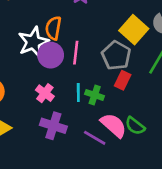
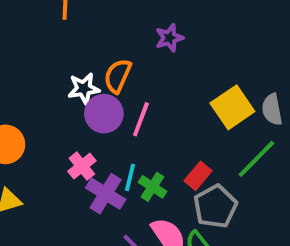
white star: (33, 42) -> (84, 89), size x0.7
gray pentagon: (116, 55) -> (215, 206), moved
purple cross: (53, 126) -> (106, 194), moved

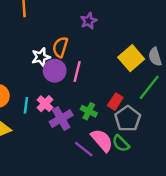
cyan line: (130, 177) -> (26, 105), moved
purple cross: (106, 194) -> (61, 118), turned 35

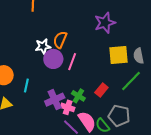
purple star: (89, 21) -> (105, 23), moved, size x1.5
yellow square: (131, 58) -> (118, 55), turned 30
pink cross: (45, 104) -> (68, 107), moved, turned -32
gray pentagon: (128, 119) -> (119, 116), moved, turned -30

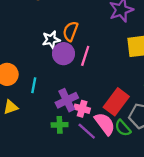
red rectangle: (101, 90) -> (116, 102), moved, size x1.6
green cross: (78, 96) -> (60, 125), moved, turned -32

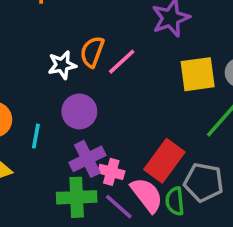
purple circle: (64, 54) -> (79, 111), moved
pink line: (85, 56) -> (122, 62), moved, turned 30
green cross: (60, 125) -> (77, 197), size x1.5
green semicircle: (123, 128) -> (175, 201), turned 36

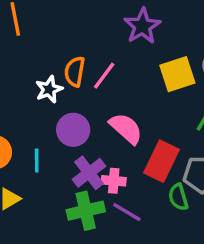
pink semicircle: (147, 195) -> (126, 128), moved

